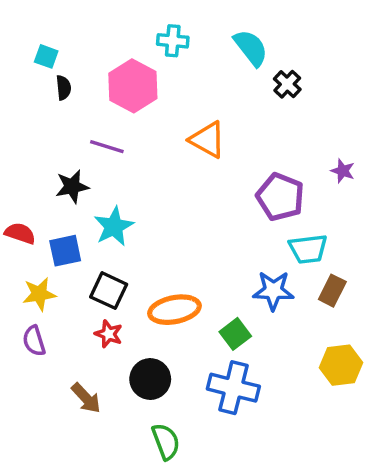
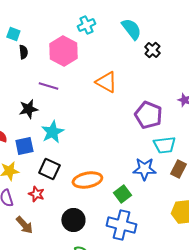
cyan cross: (173, 41) -> (86, 25), turned -30
red star: (109, 334) -> (36, 194), moved
brown arrow: (86, 398) -> (24, 225), moved

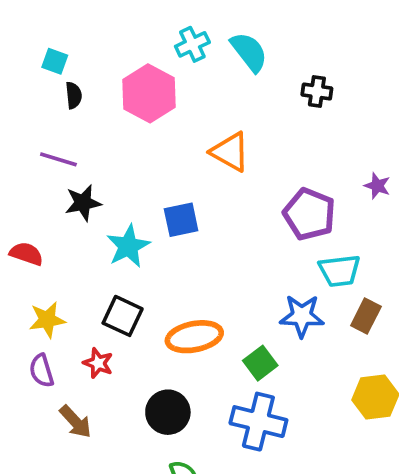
cyan semicircle: (131, 29) -> (249, 52), moved
black cross: (152, 50) -> (317, 91), turned -35
purple line: (48, 86) -> (58, 159), moved
blue square: (24, 146) -> (181, 220), moved

